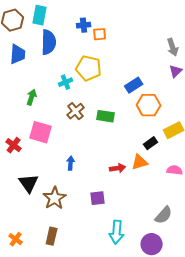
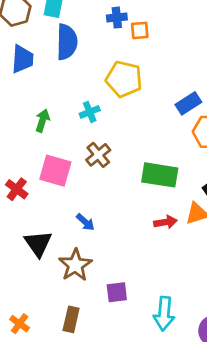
cyan cross: (66, 82) -> (90, 112), moved
brown cross: (76, 111) -> (98, 155), moved
green rectangle: (106, 116) -> (160, 175), moved, size x1.4
blue arrow: (71, 163) -> (85, 222), moved, turned 128
purple square: (98, 198) -> (117, 292), moved

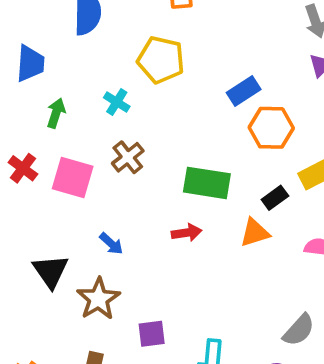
blue trapezoid: (22, 59) -> (30, 63), moved
cyan cross: (90, 112) -> (117, 102), turned -36
red cross: (17, 189) -> (23, 168), moved
red arrow: (165, 222) -> (187, 233), moved

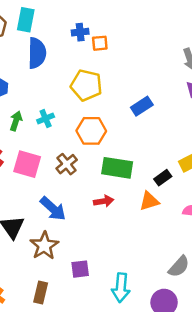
cyan cross: (117, 102) -> (46, 118), moved, turned 35
orange hexagon: (271, 128) -> (91, 131), moved
brown cross: (128, 157) -> (67, 164), moved
blue arrow: (111, 244) -> (53, 209), size x1.6

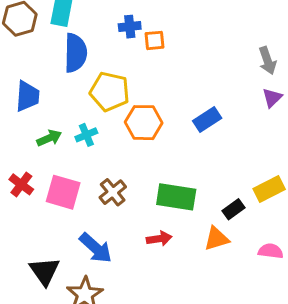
yellow pentagon: (86, 85) -> (110, 92), moved
green arrow: (16, 121) -> (49, 138), turned 48
orange hexagon: (91, 131) -> (144, 123), moved

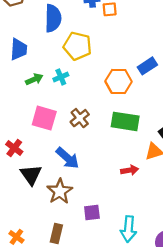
orange hexagon: (144, 123) -> (119, 81), moved
red cross: (21, 184) -> (14, 148), moved
red arrow: (159, 239) -> (130, 170), moved

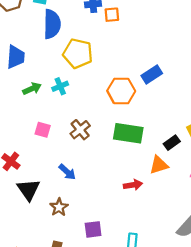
pink square: (44, 118) -> (43, 130), size x0.6
blue arrow: (67, 158) -> (67, 172), size x0.7
brown star: (60, 191) -> (59, 207), size x0.7

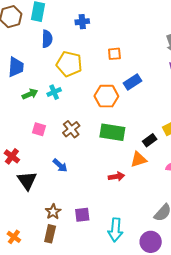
orange square: (112, 15) -> (114, 54), moved
blue semicircle: (52, 24) -> (47, 39), size x0.7
brown star: (59, 207) -> (53, 212), moved

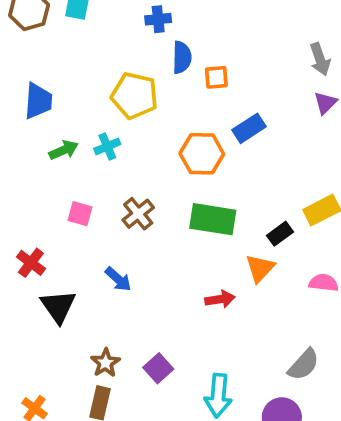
blue semicircle: (47, 39) -> (182, 57), moved
orange triangle: (139, 159) -> (260, 268), turned -30
purple square: (82, 215) -> (158, 368), turned -35

